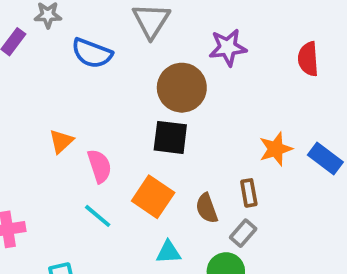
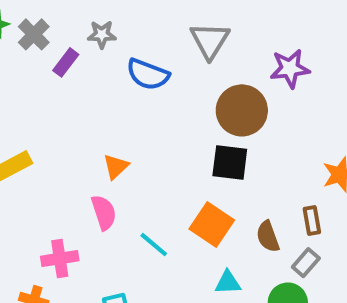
pink semicircle: (100, 166) -> (104, 213), moved

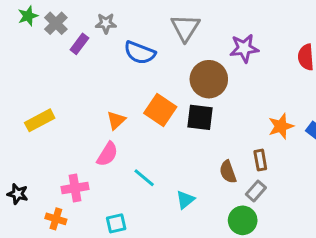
pink semicircle: (104, 213) -> (107, 154), turned 50
orange square: (212, 225) -> (160, 110), moved
cyan triangle: (228, 283) -> (185, 200), moved, turned -36

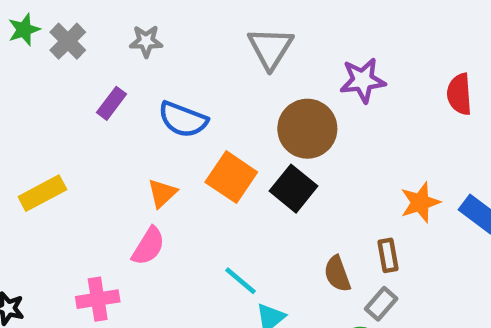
purple rectangle: (79, 44) -> (112, 103), moved
blue semicircle: (140, 53) -> (183, 119), moved
black square: (200, 117) -> (294, 189), turned 32
cyan line: (144, 178) -> (241, 281), moved

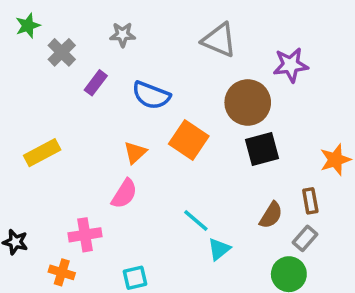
gray cross: (68, 41) -> (62, 52), moved
gray triangle: (270, 48) -> (219, 40), turned -39
black square: (294, 189) -> (262, 149), moved, turned 36
brown semicircle: (337, 274) -> (271, 215), turned -128

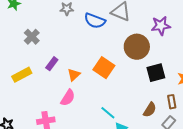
gray cross: (62, 52) -> (32, 37), moved
purple rectangle: (96, 83) -> (52, 64), moved
blue semicircle: (151, 95) -> (95, 21), moved
black square: (262, 149) -> (156, 73), moved

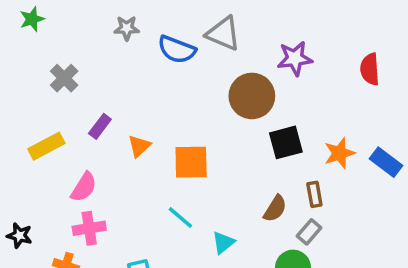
orange square: (104, 68) -> (191, 162), moved, turned -35
pink semicircle: (68, 98) -> (84, 187), moved
cyan line: (108, 113) -> (180, 218), moved

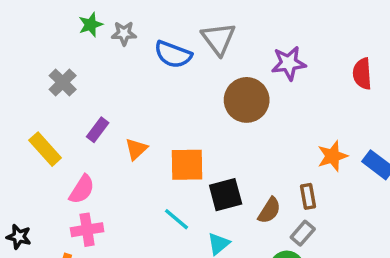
green star: (32, 19) -> (91, 25), moved
gray triangle: (223, 33) -> (219, 39), turned 30
black square: (286, 142) -> (226, 195), moved
yellow rectangle: (46, 146) -> (45, 149), turned 76

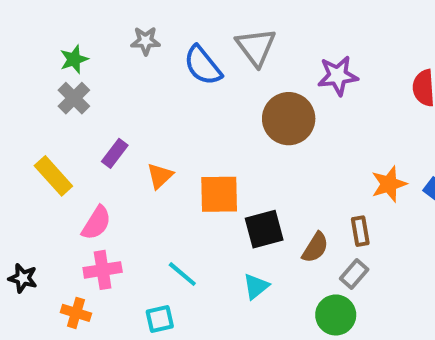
green star: (91, 25) -> (74, 59), moved
blue semicircle: (173, 54) -> (203, 65), turned 30
cyan line: (176, 219) -> (182, 274), moved

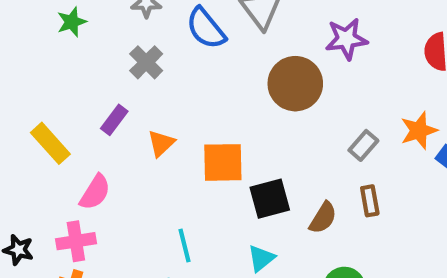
gray cross: (74, 98) -> (146, 62), moved
orange star: (389, 184) -> (419, 131), moved
pink cross: (103, 270) -> (76, 241), moved
cyan line: (182, 274) -> (185, 246), turned 36
gray rectangle: (354, 274) -> (363, 145), moved

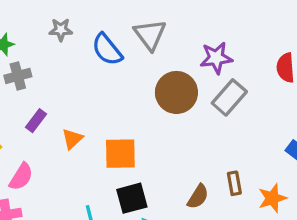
gray cross: (146, 62) -> (18, 76), moved, turned 30
orange star: (419, 131) -> (272, 198), moved
gray rectangle: (363, 145) -> (229, 97), moved, size x1.5
black square: (270, 199) -> (132, 198), moved

